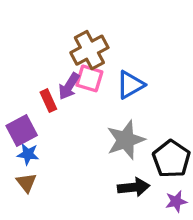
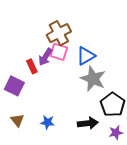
purple square: (22, 130) -> (14, 86), turned -36
gray star: (126, 140) -> (93, 79), moved, turned -30
blue star: (28, 154) -> (47, 122), moved

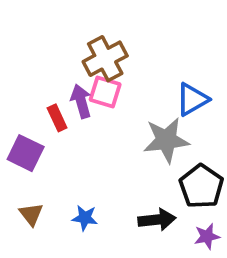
blue triangle: (86, 56) -> (192, 99), moved
purple arrow: (45, 57) -> (81, 101), turned 132
gray star: (93, 79) -> (166, 140), turned -30

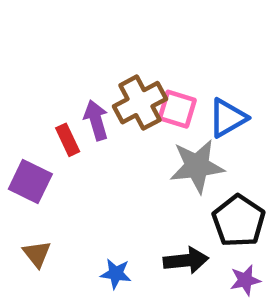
brown cross: (105, 59) -> (140, 103), moved
pink square: (105, 92) -> (177, 109), moved
blue star: (85, 218) -> (116, 274), moved

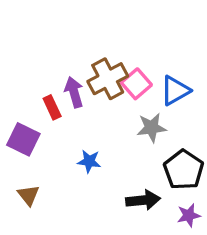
pink square: (177, 109) -> (136, 84), turned 32
gray star: (197, 166) -> (152, 128), size x0.7
blue star: (116, 274) -> (89, 161), moved

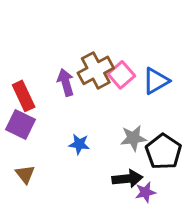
red rectangle: (52, 107) -> (24, 96), moved, size x1.4
gray star: (152, 128) -> (133, 138), moved
purple star: (189, 215) -> (145, 192), moved

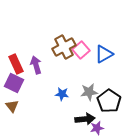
purple arrow: (66, 82) -> (36, 65), moved
blue star: (79, 144) -> (62, 94), moved
brown triangle: (25, 174) -> (12, 106), moved

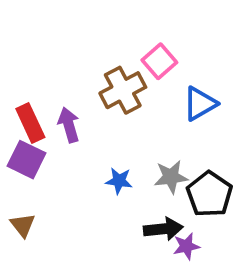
pink square: (81, 50) -> (159, 61), moved
brown triangle: (12, 106) -> (23, 225), moved

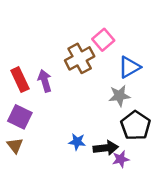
purple square: (26, 160) -> (20, 117), moved
gray star: (171, 177) -> (119, 96), moved
blue star: (119, 181) -> (77, 142), moved

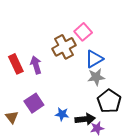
blue triangle: (129, 67) -> (94, 59), moved
purple square: (20, 117) -> (34, 103), moved, turned 30

